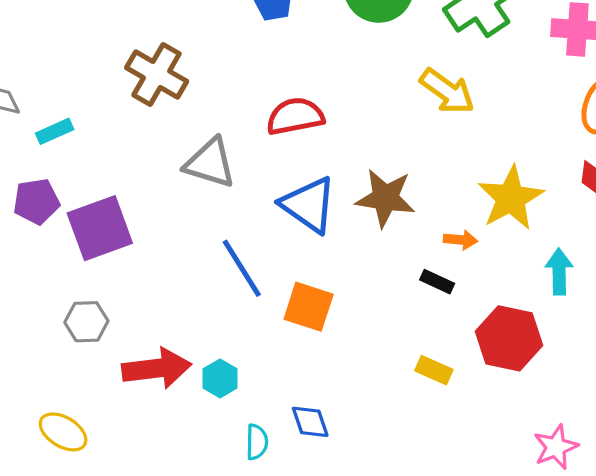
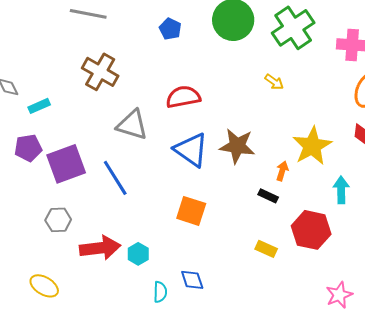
yellow arrow: (447, 91) -> (274, 82), size x0.6
orange arrow: (461, 240) -> (282, 171), turned -78
blue line: (242, 268) -> (115, 178), moved

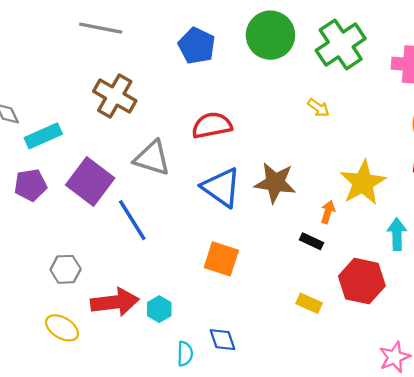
blue pentagon: (170, 29) -> (197, 46), size x1.4
cyan rectangle: (39, 106) -> (43, 136), size x1.4
purple square: (66, 164) -> (90, 182), moved, turned -33
yellow ellipse: (44, 286) -> (62, 328), moved

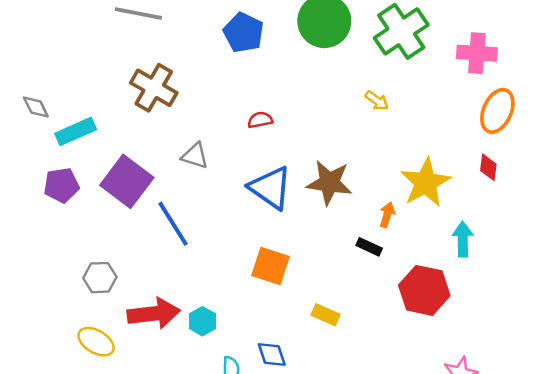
red semicircle: (212, 125) -> (260, 120), size x0.6
gray triangle: (152, 158) -> (195, 156), size x0.7
yellow rectangle: (309, 303) -> (326, 315), moved

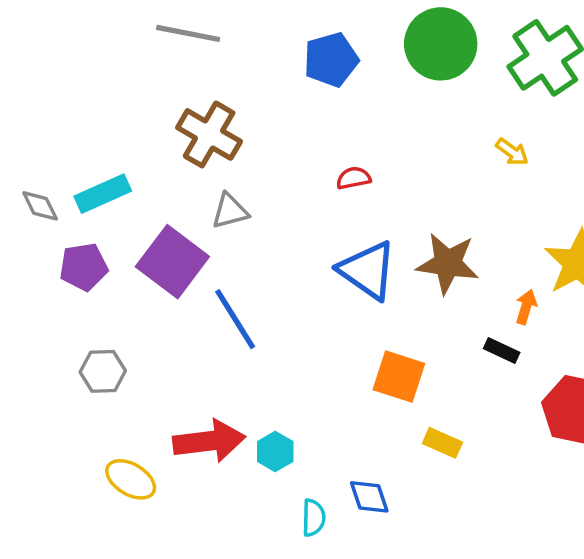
blue pentagon: (244, 33) -> (331, 60), turned 30
gray diamond: (36, 107) -> (40, 206), moved
gray triangle: (195, 156) -> (230, 211), moved, turned -32
orange square: (270, 266) -> (399, 377), moved
gray hexagon: (100, 278) -> (103, 371), moved

